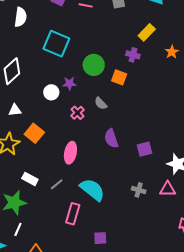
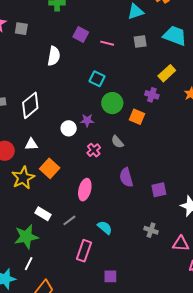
white semicircle: (21, 17) -> (54, 56), moved
cyan square: (56, 44) -> (97, 79), moved, size x0.6
pink triangle: (168, 189) -> (181, 244), moved
cyan semicircle: (92, 190) -> (105, 228), size x0.6

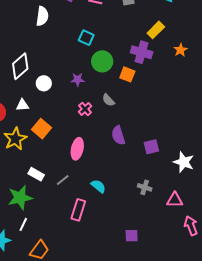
purple cross: (152, 95) -> (142, 52), size x1.5
white circle: (69, 128) -> (44, 83), moved
purple square: (110, 276) -> (132, 236), moved

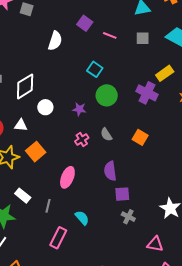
orange square: (127, 74) -> (140, 137), moved
purple square: (151, 147) -> (122, 194), moved
gray line: (63, 180) -> (48, 206), turned -48
gray cross: (145, 187) -> (128, 217), moved

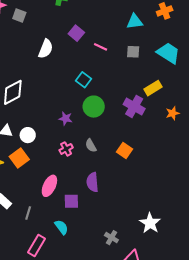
white circle: (45, 107) -> (28, 135), moved
purple square: (122, 194) -> (71, 201), moved
gray cross: (128, 217) -> (111, 238), moved

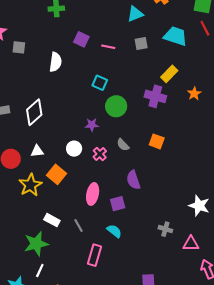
gray square: (19, 16) -> (19, 47), moved
white circle: (28, 135) -> (74, 149), moved
gray line: (28, 213) -> (79, 225), turned -32

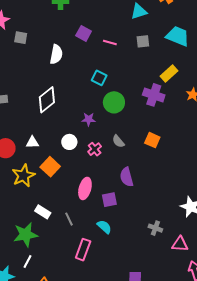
white diamond: (34, 112) -> (47, 100), moved

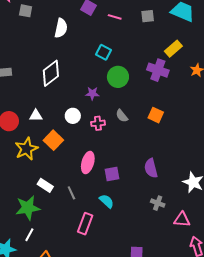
pink cross: (95, 149) -> (98, 123), turned 32
purple semicircle: (127, 177) -> (151, 168), moved

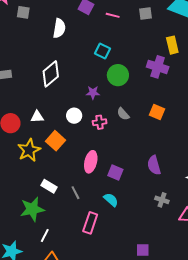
yellow rectangle: (173, 49) -> (172, 45), turned -60
purple square: (112, 174) -> (115, 172), turned 35
white line: (29, 235) -> (45, 235), moved

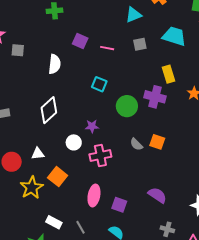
green circle: (118, 75) -> (127, 106), moved
gray semicircle: (123, 114) -> (136, 144), moved
white circle: (74, 116) -> (74, 142), moved
pink cross: (100, 122) -> (100, 155), size x1.5
purple semicircle: (154, 165) -> (157, 195), turned 144

